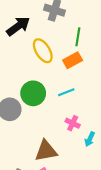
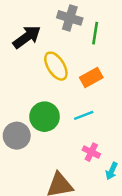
green line: (78, 37) -> (95, 33), moved

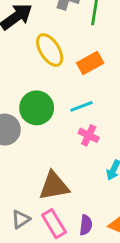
pink cross: (91, 152) -> (89, 135), moved

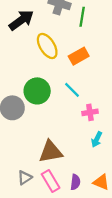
cyan line: (81, 106) -> (72, 90), turned 66
pink cross: (89, 135) -> (90, 112), moved, turned -35

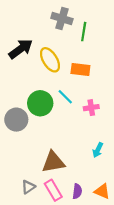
black arrow: (21, 20) -> (21, 49), moved
orange rectangle: (79, 56) -> (80, 70), turned 36
cyan line: (72, 90) -> (65, 97), moved
pink cross: (90, 112) -> (91, 108), moved

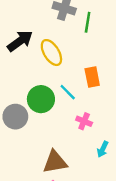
orange rectangle: (80, 70) -> (92, 77), moved, turned 72
pink cross: (91, 108) -> (84, 121), moved, turned 32

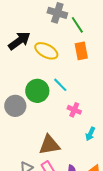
green line: (88, 22) -> (77, 25), turned -42
yellow ellipse: (51, 53) -> (46, 51), turned -30
orange rectangle: (92, 77) -> (81, 51), moved

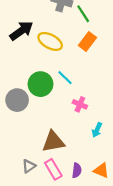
orange rectangle: (81, 51) -> (87, 41), turned 48

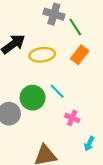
yellow ellipse: (50, 41) -> (42, 55), turned -35

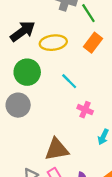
green circle: (33, 98) -> (27, 72), moved

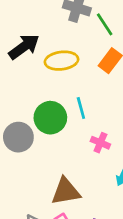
green circle: (27, 72) -> (50, 118), moved
cyan line: (69, 81) -> (81, 108), turned 30

